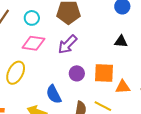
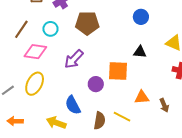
pink diamond: (33, 43) -> (35, 52), moved
purple arrow: (67, 44) -> (74, 59), moved
orange square: (104, 73) -> (118, 71), moved

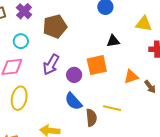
purple circle: (96, 84) -> (74, 75), moved
orange triangle: (142, 97) -> (131, 77), moved
blue semicircle: (73, 105) -> (73, 101), moved

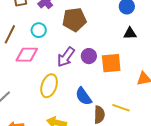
black triangle: (113, 41) -> (130, 33), moved
purple circle: (74, 75) -> (89, 56), moved
yellow ellipse: (19, 98) -> (49, 86), moved

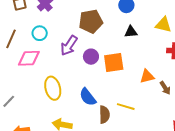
brown pentagon: (74, 20) -> (91, 21), moved
purple arrow: (66, 57) -> (69, 46), moved
yellow ellipse: (49, 86) -> (53, 88), turned -30

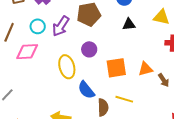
purple arrow: (69, 46) -> (61, 26), moved
orange square: (114, 62) -> (116, 68), moved
yellow ellipse: (53, 88) -> (67, 67), moved

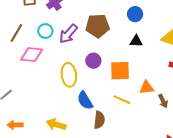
orange square: (116, 68) -> (120, 71), moved
yellow line: (124, 99) -> (122, 100), moved

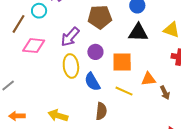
cyan circle: (45, 31) -> (39, 11), moved
purple arrow: (68, 34) -> (70, 37), moved
black triangle: (136, 41) -> (138, 33), size x1.5
blue semicircle: (85, 100) -> (92, 82), moved

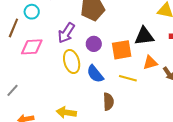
black triangle: (138, 33) -> (144, 36), moved

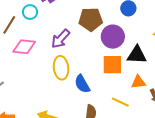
purple circle: (94, 44) -> (113, 37), moved, size x1.5
yellow line: (128, 78) -> (120, 102), moved

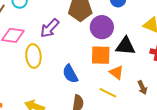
yellow ellipse: (61, 68) -> (33, 56), moved
orange triangle: (138, 82) -> (116, 72), moved, turned 42

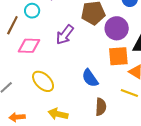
yellow ellipse: (33, 56) -> (43, 81), moved, turned -35

